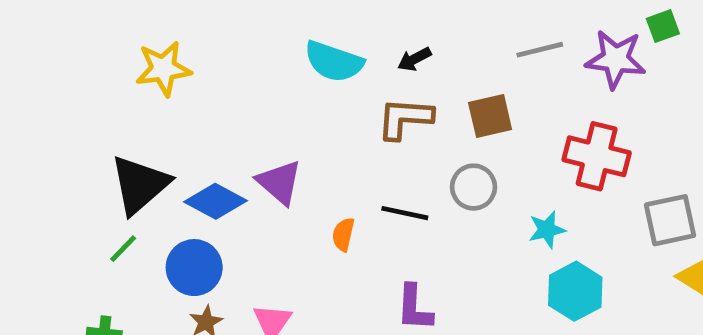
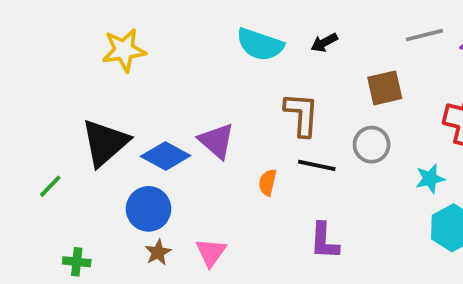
brown L-shape: (405, 118) -> (302, 114), moved, turned 90
green line: (123, 249) -> (50, 186), moved

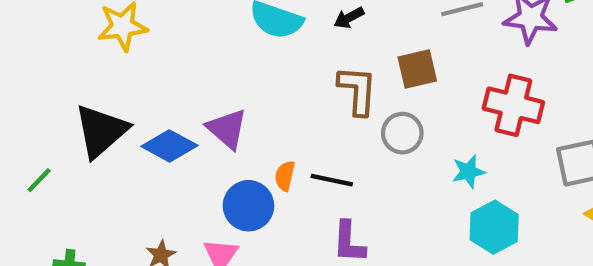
brown L-shape: (302, 114) -> (357, 90), moved
black line: (317, 165) -> (332, 180), moved
blue circle: (149, 209) -> (248, 206), moved

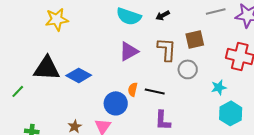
purple triangle: (227, 129) -> (129, 51), moved, turned 50
black triangle: (101, 131) -> (47, 68), turned 44

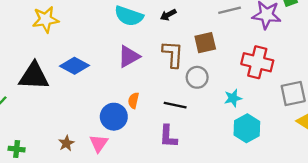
blue diamond: (79, 75) -> (74, 66), moved
black line: (155, 91) -> (175, 105), moved

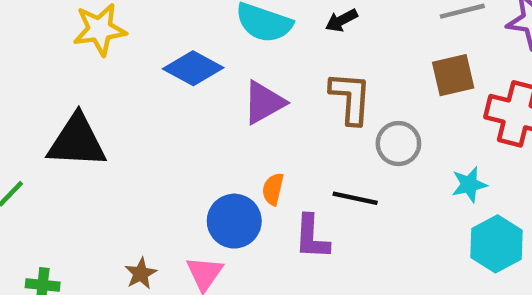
brown square: (205, 43) -> (453, 75), moved
blue diamond: (74, 66) -> (193, 68), moved
purple L-shape: (168, 136) -> (312, 237), moved

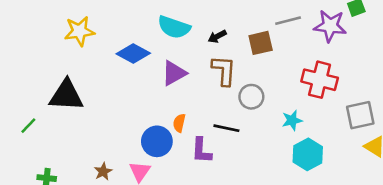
black arrow: (341, 20) -> (217, 36), moved
brown square: (453, 75) -> (261, 43), moved

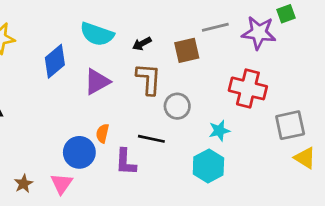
blue diamond: (133, 53) -> (55, 61), turned -68
cyan hexagon: (308, 154) -> (208, 166), moved

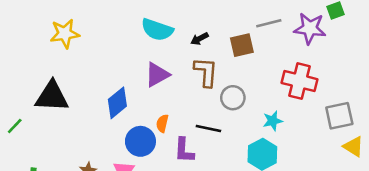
blue diamond: (55, 61) -> (117, 103), moved

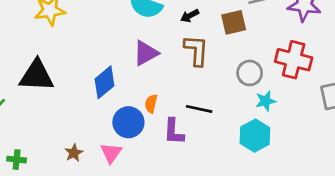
gray circle: (233, 98) -> (250, 73), moved

